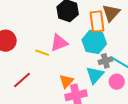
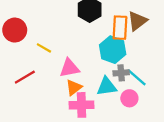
pink triangle: (59, 43) -> (70, 68), moved
yellow line: (42, 53) -> (44, 48), moved
cyan triangle: (95, 75) -> (107, 86), turned 30

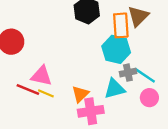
yellow line: (44, 48) -> (46, 93), moved
pink triangle: (70, 68) -> (41, 76), moved, turned 30
red line: (25, 77) -> (28, 90), turned 60
pink circle: (129, 98) -> (149, 98), moved

